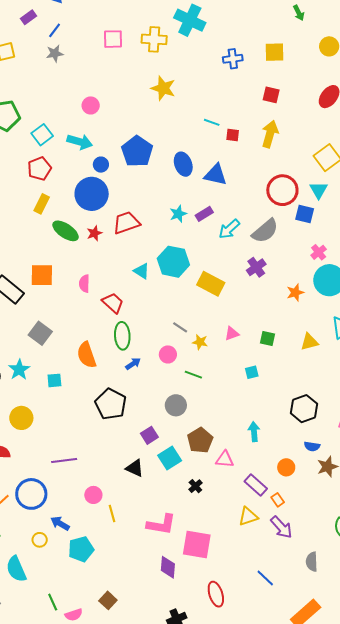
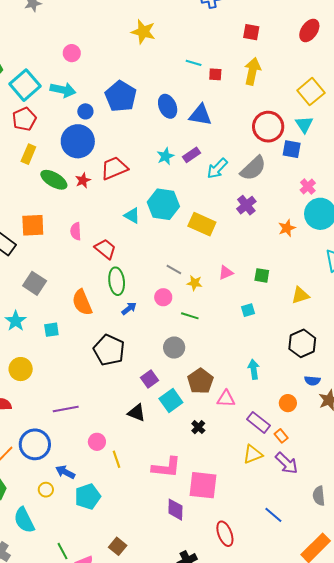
cyan square: (42, 135) -> (25, 85), size x1.4
yellow triangle: (309, 342) -> (300, 295), moved

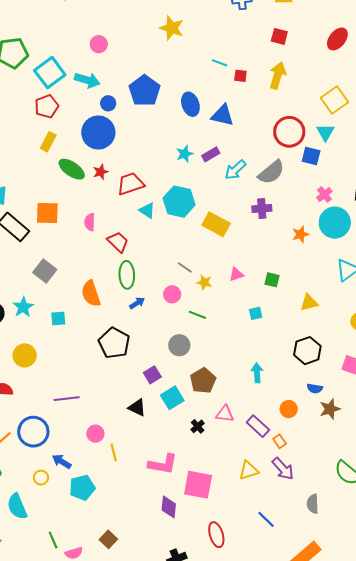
red trapezoid: (114, 168) -> (131, 184), moved
purple cross: (246, 205) -> (262, 209), turned 30
pink triangle: (226, 399) -> (225, 414), moved
yellow triangle: (253, 454) -> (249, 470), moved

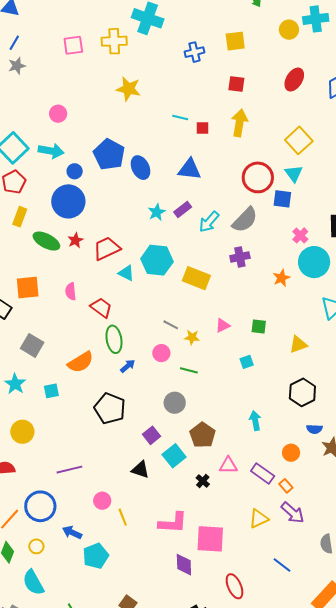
blue ellipse: (190, 104) -> (141, 168), moved
orange semicircle: (91, 294) -> (81, 362), turned -96
yellow circle: (41, 478) -> (36, 546), moved

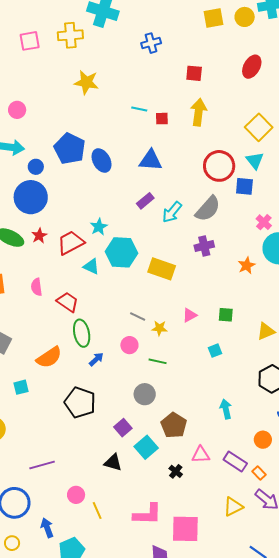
yellow square: (235, 41) -> (214, 18), moved
cyan star: (157, 212) -> (99, 227), moved
blue arrow: (72, 532) -> (47, 528), turned 48

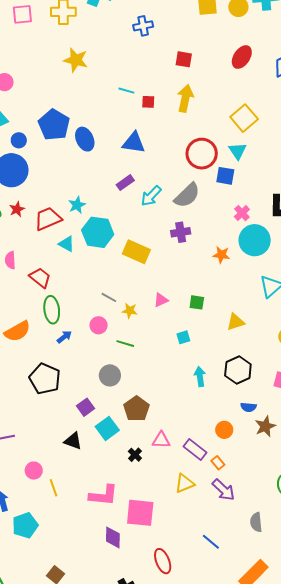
orange star: (247, 265) -> (221, 255), turned 30
cyan arrow: (226, 409) -> (200, 377), moved
yellow triangle: (233, 507) -> (185, 483), moved

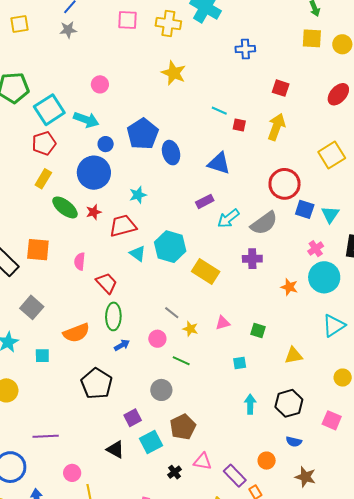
cyan triangle: (238, 151) -> (330, 214), moved
cyan star: (77, 205) -> (138, 195), moved
brown star: (265, 426) -> (305, 477), moved, turned 30

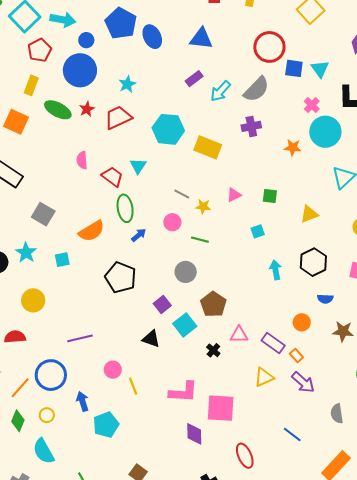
red pentagon: (44, 143) -> (39, 50), moved
orange square: (38, 250) -> (16, 122), moved, turned 30
cyan triangle: (138, 254) -> (138, 166), moved, turned 36

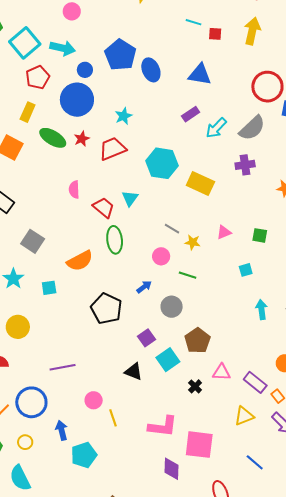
blue arrow: (139, 235) -> (144, 287), moved
blue line: (292, 435) -> (255, 462), moved

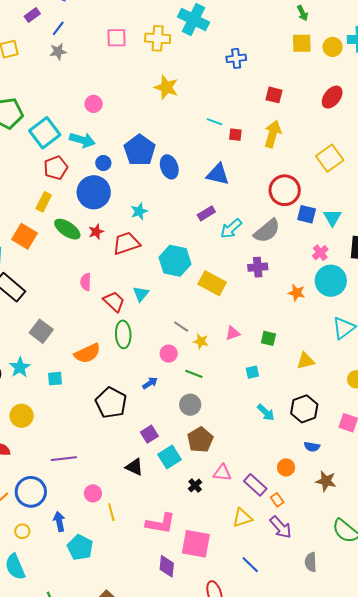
gray circle: (172, 307) -> (190, 405), moved
cyan arrow: (261, 309) -> (266, 412), turned 138
cyan pentagon: (84, 455) -> (80, 547), turned -30

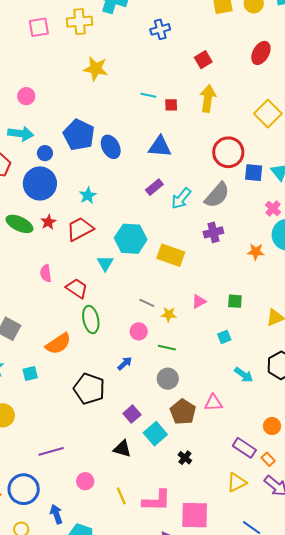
red square: (274, 95) -> (203, 60), turned -36
cyan triangle: (141, 294) -> (105, 263), moved
pink triangle: (222, 473) -> (213, 403), moved
yellow line: (111, 512) -> (121, 496), moved

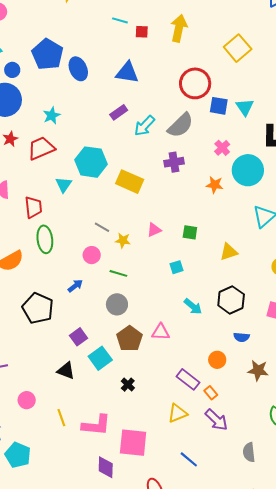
pink cross: (273, 208) -> (222, 148), moved
red trapezoid: (77, 288) -> (33, 207), turned 45

